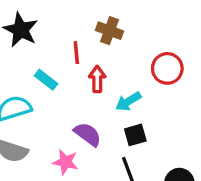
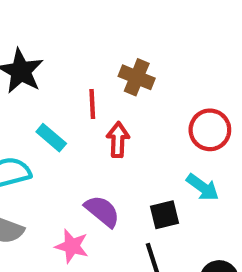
cyan arrow: (128, 101) -> (203, 187), moved, turned -115

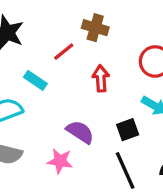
red line: (92, 104) -> (64, 52), turned 60
red arrow: (118, 140) -> (101, 78), moved

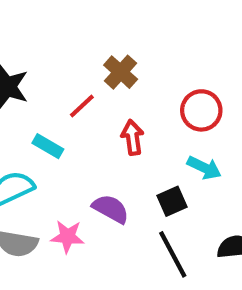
brown cross: (95, 28) -> (121, 72), turned 30
pink star: (60, 161) -> (67, 237), moved

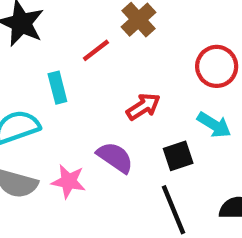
red arrow: (132, 137) -> (143, 107), moved, turned 60
cyan rectangle: (48, 146) -> (57, 88), turned 40

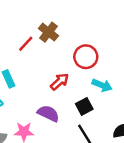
red line: (96, 50) -> (26, 44), moved
red circle: (217, 66) -> (86, 57), moved

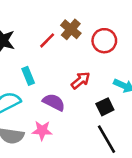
red circle: (86, 57) -> (104, 41), moved
purple semicircle: (48, 113) -> (54, 102), moved

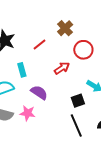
brown cross: (71, 29) -> (65, 28), moved
red arrow: (81, 80) -> (62, 68), moved

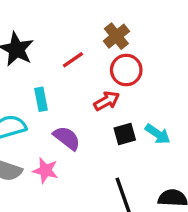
red circle: (83, 50) -> (126, 70), moved
black square: (78, 101) -> (125, 134), moved

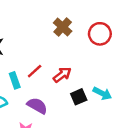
red line: (73, 60) -> (35, 71), moved
red circle: (126, 70) -> (100, 34), moved

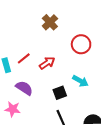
red circle: (100, 34) -> (81, 44), moved
black square: (79, 97) -> (60, 93), moved

